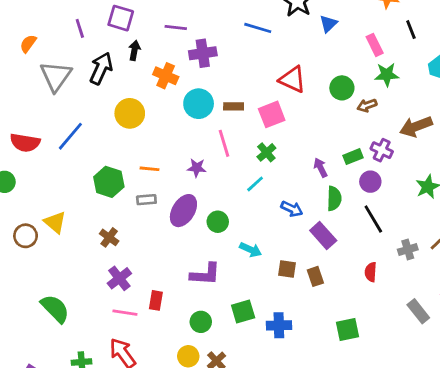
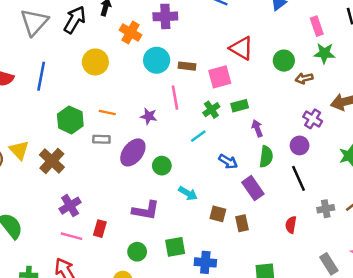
blue line: (70, 136) -> (41, 76), turned -36
green rectangle: (353, 157) -> (240, 106), moved
brown cross: (109, 237) -> (52, 161), moved, size x1.5

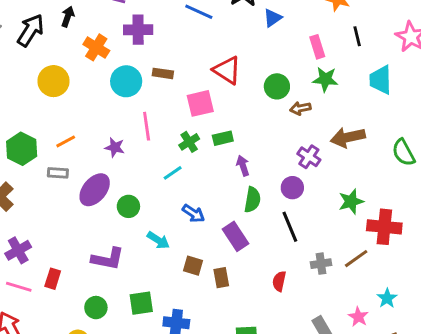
brown rectangle: (187, 66) -> (163, 73), moved
orange line: (107, 113) -> (66, 141), turned -42
blue arrow: (228, 162) -> (193, 213), moved

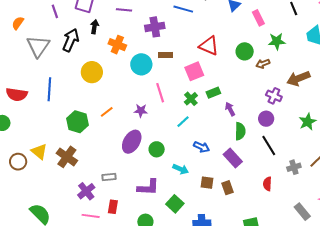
purple cross: (138, 30) -> (155, 27), moved
pink rectangle: (317, 47) -> (258, 18), moved
gray rectangle: (58, 173) -> (109, 177), moved
green square: (141, 303) -> (175, 204), moved, turned -30

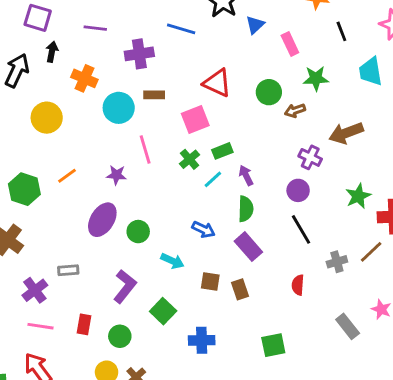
cyan line: (183, 122) -> (213, 179), moved
green semicircle: (240, 131) -> (246, 209), moved
purple L-shape: (148, 187) -> (125, 286), turned -55
red rectangle: (113, 207) -> (84, 324), moved

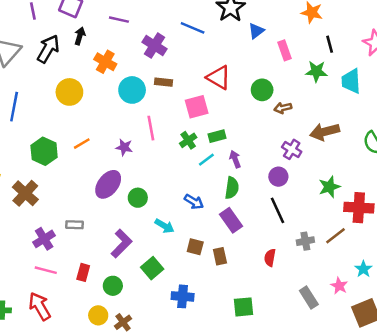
purple cross: (139, 54) -> (155, 46), turned 35
green star: (316, 78) -> (316, 71), moved

